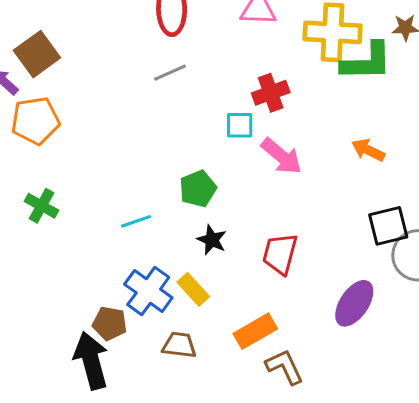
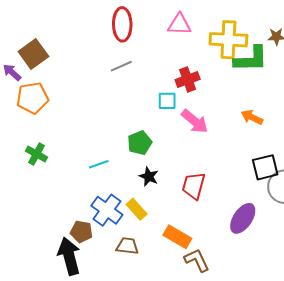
orange rectangle: (255, 331) -> (177, 237), turned 60

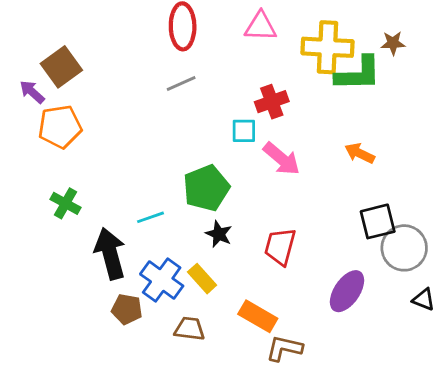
green pentagon: (140, 143) -> (206, 188), size x1.4
black arrow: (69, 256) -> (110, 254), moved
brown L-shape: (197, 260) -> (284, 348), turned -52

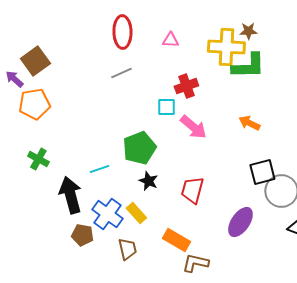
pink triangle: (261, 26) -> (170, 40), moved, size x0.7
brown star: (393, 43) -> (248, 31), moved
brown trapezoid: (190, 329) -> (127, 249), turned 70

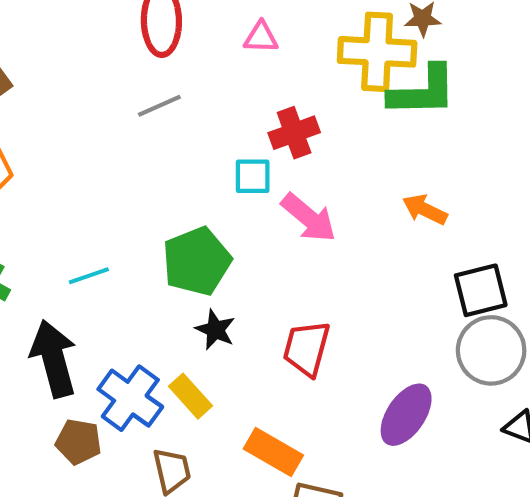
cyan line: (99, 169) -> (89, 276), moved
black square: (262, 172) -> (481, 290), moved

